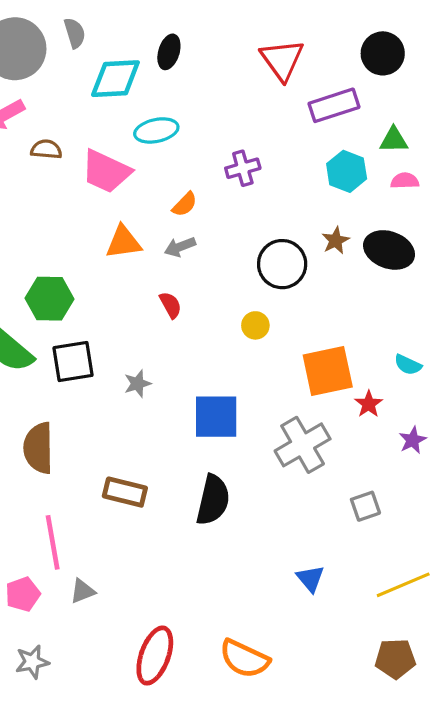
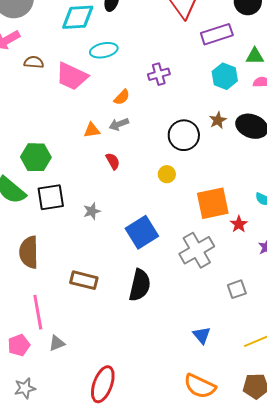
orange triangle: (123, 242) -> (92, 130), moved, size x0.7
blue square: (216, 417) -> (142, 232), turned -32
orange semicircle: (244, 659) -> (200, 386), moved

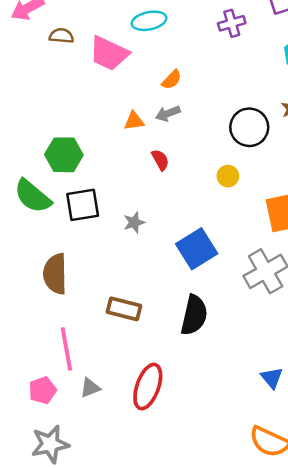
purple cross: (159, 74) -> (232, 23), moved
red ellipse: (103, 384) -> (148, 387), moved
gray star: (25, 388) -> (50, 444), size x1.4

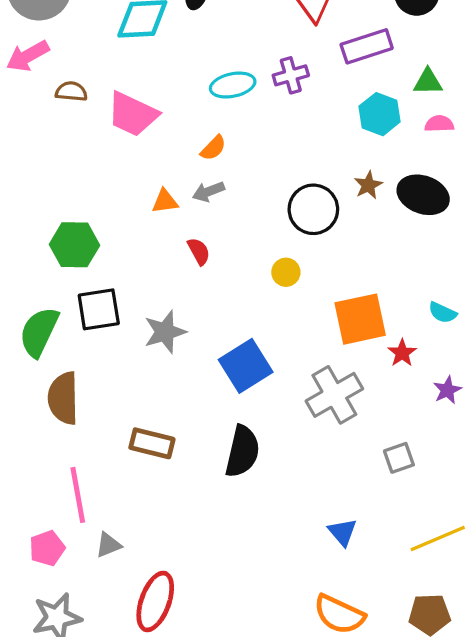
cyan ellipse: (149, 21) -> (233, 85), moved
green semicircle: (33, 196) -> (39, 332), moved, turned 75
gray star: (134, 222) -> (165, 332), size x1.5
red ellipse: (148, 387) -> (155, 601), moved

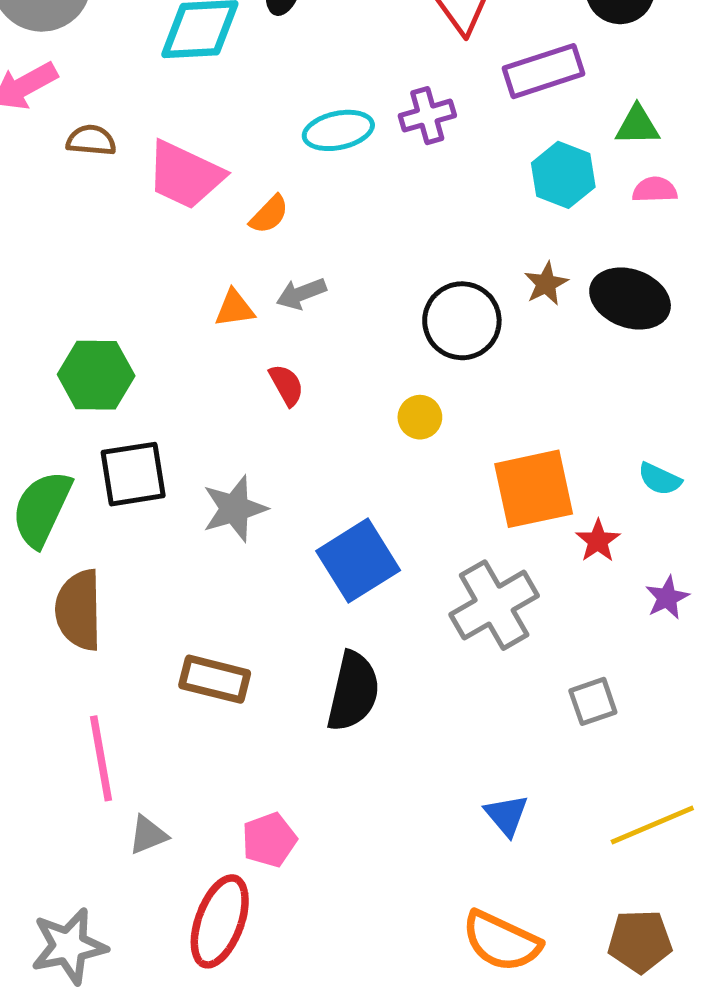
orange semicircle: (213, 148) -> (269, 214), moved
pink pentagon: (47, 548) -> (269, 840), moved

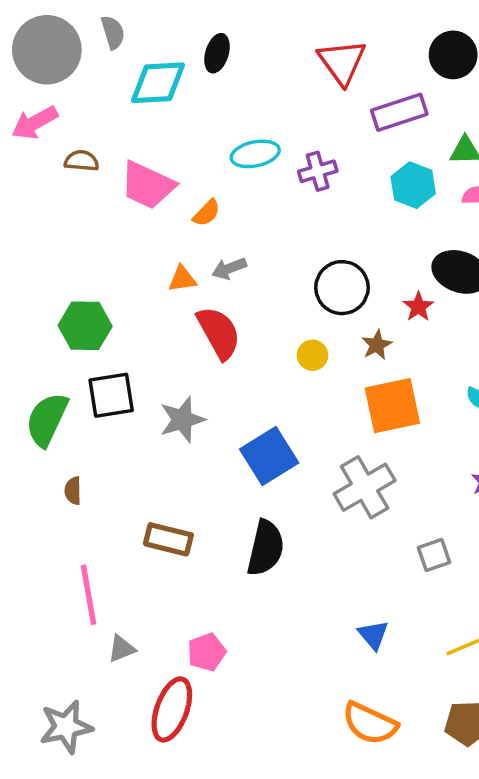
purple cross: (427, 116) -> (318, 171), moved
brown star: (546, 284) -> (377, 345), moved
red semicircle: (286, 385) -> (219, 333), size x1.8
red star: (598, 541) -> (418, 307), moved
brown semicircle: (79, 610) -> (73, 491), size x0.5

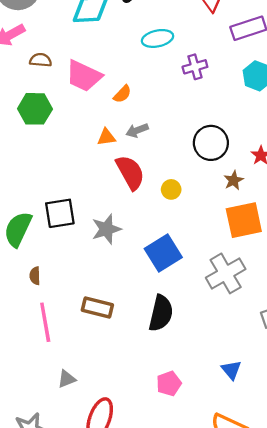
cyan ellipse: (255, 154) -> (158, 38), moved
green hexagon: (85, 326) -> (35, 109), moved
yellow circle: (312, 355) -> (171, 189), moved
pink line: (89, 595) -> (45, 322), moved
pink pentagon: (207, 652) -> (169, 384), moved

